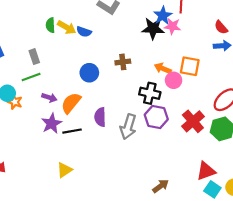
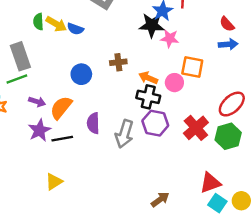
pink star: (172, 26) -> (170, 38), moved
gray rectangle: (34, 57) -> (20, 56), size x1.6
orange arrow: (163, 68) -> (148, 78), moved

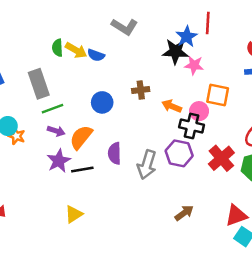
green line: (17, 79) -> (52, 109), moved
black cross: (148, 97) -> (192, 126), moved
brown arrow: (160, 200) -> (184, 213), moved

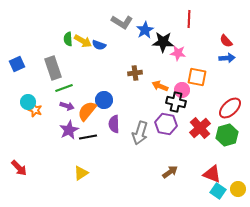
blue star: (187, 37) -> (145, 30), moved
blue circle: (102, 102) -> (104, 100), moved
red triangle: (236, 215) -> (212, 174), turned 42

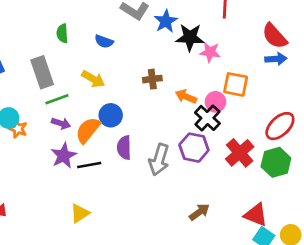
yellow arrow: (83, 41) -> (93, 79), moved
red semicircle: (226, 41) -> (275, 36), size x1.5
black cross: (176, 102) -> (207, 118), turned 30

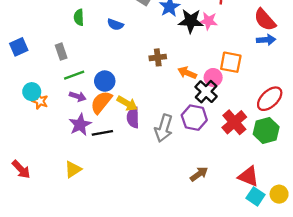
pink star: (210, 52) -> (208, 21), moved
gray rectangle: (42, 72) -> (61, 52), size x0.6
yellow arrow: (93, 79) -> (127, 103), moved
blue circle: (111, 115) -> (105, 81), moved
yellow triangle: (80, 213) -> (73, 169), moved

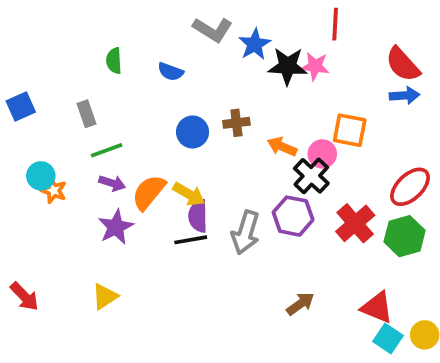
blue circle: (105, 81) -> (193, 132), moved
black line: (102, 133) -> (191, 240), moved

